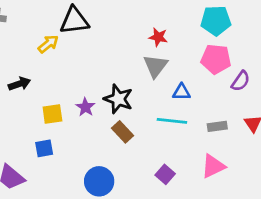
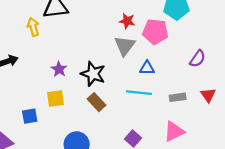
yellow arrow: (48, 44) -> (33, 27), turned -66
pink pentagon: (216, 59) -> (155, 32), moved
purple star: (85, 107) -> (59, 69), moved
yellow square: (52, 114) -> (55, 99), moved

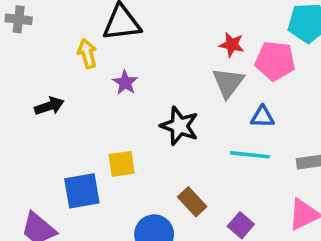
purple star: (59, 69) -> (125, 83), moved
brown rectangle: (97, 102) -> (192, 202), moved
blue square: (30, 116) -> (82, 191), size x1.5

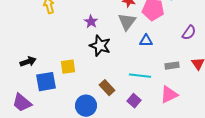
purple star: (125, 83) -> (91, 22), moved
black arrow: (49, 106) -> (28, 62), moved
cyan line: (250, 155) -> (140, 76), moved

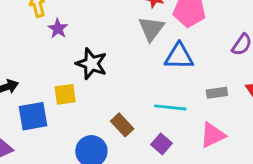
purple star: (91, 22) -> (58, 29), moved
blue triangle: (146, 41) -> (179, 56), size x1.5
black star: (100, 46) -> (91, 64), moved

